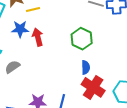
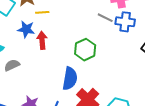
blue semicircle: (86, 67) -> (70, 78), moved, size x1.6

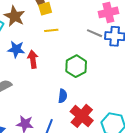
yellow line: (42, 12) -> (51, 30), moved
blue semicircle: (70, 78) -> (63, 96), size x0.6

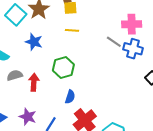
red arrow: (33, 59) -> (34, 82), moved
green hexagon: (76, 66) -> (63, 67), moved

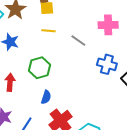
gray line: (114, 42) -> (78, 40), moved
blue cross: (133, 49) -> (107, 64), moved

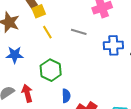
yellow line: (48, 31) -> (47, 32), turned 72

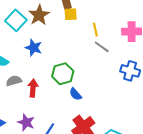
yellow line: (47, 32) -> (95, 30), moved
blue semicircle: (66, 96) -> (75, 94), moved, turned 120

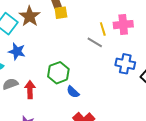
yellow line: (95, 30) -> (103, 29), moved
blue star: (34, 48) -> (17, 51), moved

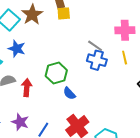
yellow line: (103, 29) -> (125, 58), moved
blue cross: (125, 64) -> (97, 60), moved

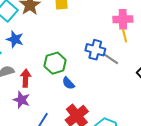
gray line: (95, 46) -> (111, 59), moved
yellow line: (125, 58) -> (125, 36), moved
purple star: (20, 122) -> (22, 100), moved

